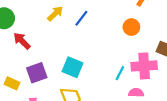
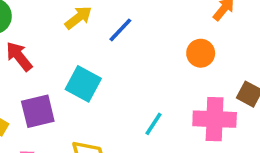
cyan square: (72, 67) -> (83, 84), moved
cyan line: (120, 73) -> (154, 124), moved

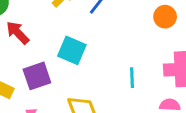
cyan line: (154, 124) -> (132, 78), turned -30

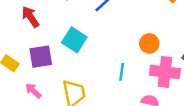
orange circle: (165, 17) -> (149, 43), moved

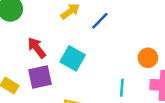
red arrow: (30, 17) -> (37, 48), moved

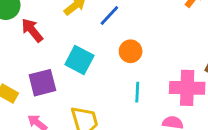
red arrow: (37, 48) -> (32, 30), moved
orange circle: (148, 58) -> (131, 51), moved

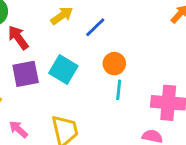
purple square: (42, 83) -> (26, 74), moved
cyan line: (137, 92) -> (119, 90), moved

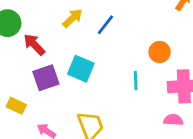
orange circle: (114, 64) -> (160, 52), moved

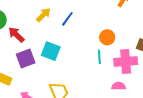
cyan line: (136, 81) -> (99, 57), moved

